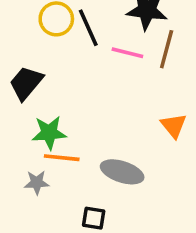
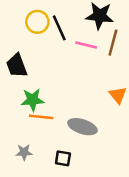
black trapezoid: (26, 83) -> (17, 66), turned -60
gray star: (37, 183) -> (24, 152), moved

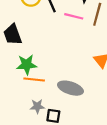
gray star: (24, 152) -> (37, 106), moved

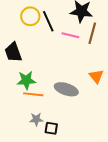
gray ellipse: (70, 88) -> (66, 89), moved

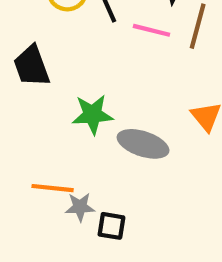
green star: (26, 80) -> (93, 114), moved
orange line: (33, 94) -> (53, 188), moved

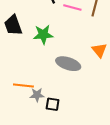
green star: (93, 114) -> (43, 35), moved

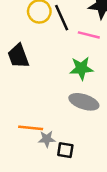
green star: (43, 35) -> (81, 68), moved

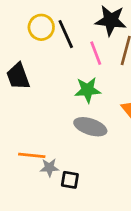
pink line: (89, 35) -> (96, 53), turned 55

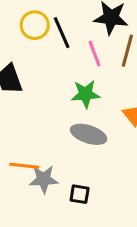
gray star: (49, 168) -> (44, 179), size x1.4
black square: (70, 180) -> (80, 194), moved

